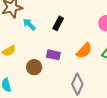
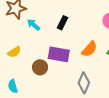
purple rectangle: (53, 55) -> (59, 54), size x1.5

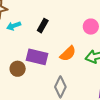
cyan arrow: (34, 25) -> (14, 26), turned -64

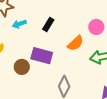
orange semicircle: (68, 54) -> (75, 43), moved

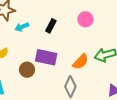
pink circle: (96, 27) -> (85, 19), moved
orange semicircle: (75, 43) -> (81, 62), moved

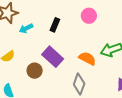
purple rectangle: (46, 57) -> (53, 57), turned 35
orange semicircle: (81, 62) -> (87, 58), turned -102

